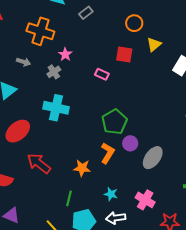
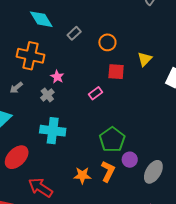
orange circle: (134, 23) -> (107, 42), moved
gray arrow: (23, 62) -> (16, 88), turned 128
pink rectangle: (102, 74) -> (96, 93), turned -56
orange star: (82, 168) -> (82, 175), moved

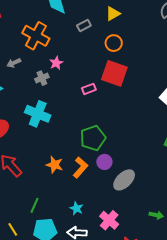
yellow triangle: (145, 59) -> (113, 14), moved
red square: (116, 72) -> (114, 73), size x1.5

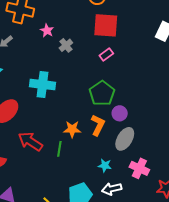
gray cross: (42, 78) -> (66, 45), moved
pink rectangle: (89, 89) -> (106, 55), moved
gray ellipse: (124, 180) -> (125, 139), moved
green line: (34, 205) -> (59, 149), moved

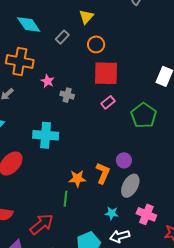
gray cross: (66, 45) -> (67, 95), turned -32
green pentagon: (102, 93) -> (144, 115), moved
red arrow: (30, 141) -> (42, 224), moved, turned 110

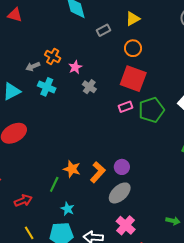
orange cross: (20, 62) -> (53, 56), moved, size x0.6
green pentagon: (144, 115) -> (151, 110), moved
cyan cross: (46, 135) -> (47, 87), moved, size x0.7
cyan star: (112, 213) -> (67, 209), moved
red arrow: (42, 224) -> (23, 201), size x0.7

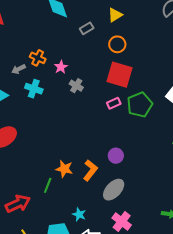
purple circle: (122, 167) -> (116, 156), moved
red arrow: (23, 201) -> (18, 204), size x1.4
cyan star: (67, 209) -> (79, 214), moved

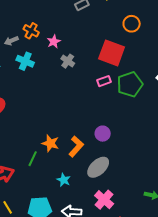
orange circle: (117, 44) -> (132, 24), moved
cyan star: (79, 214) -> (64, 180), moved

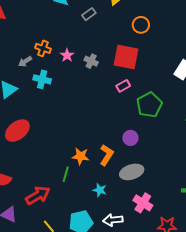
gray cross: (68, 61) -> (91, 61), moved
green pentagon: (130, 84) -> (149, 105), moved
gray ellipse: (98, 167) -> (132, 172), turned 35

